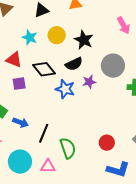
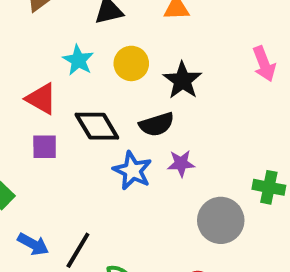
gray circle: (113, 66) -> (221, 220), moved
blue arrow: (21, 123) -> (33, 244), moved

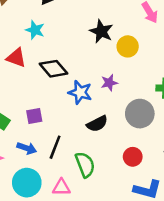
yellow circle: (131, 63) -> (128, 46), moved
black semicircle: (157, 124) -> (97, 124), moved
purple square: (45, 147) -> (34, 116), moved

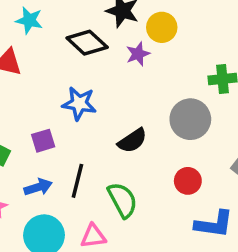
black diamond: (53, 69) -> (87, 43), moved
purple star: (109, 83) -> (138, 54), moved
blue star: (80, 92) -> (79, 103), moved
blue arrow: (27, 148) -> (38, 187), turned -30

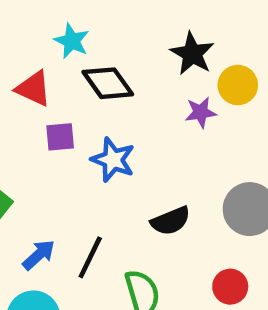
black diamond: (87, 43) -> (108, 83), moved
purple square: (43, 141) -> (60, 137), moved
blue arrow: (38, 187) -> (39, 255), turned -36

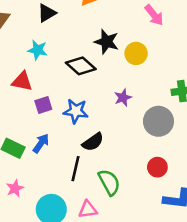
black diamond: (108, 83) -> (81, 66), moved
purple star: (201, 112) -> (123, 98), moved
black semicircle: (171, 221) -> (93, 142), moved
blue arrow: (39, 255) -> (41, 143), moved

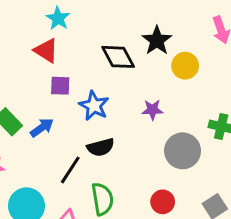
cyan star: (38, 50) -> (58, 18), moved

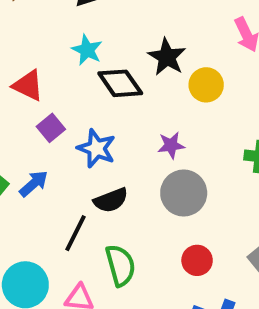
cyan star: (58, 18) -> (87, 50), moved
purple square: (60, 86) -> (51, 128), turned -35
gray circle: (183, 151) -> (184, 193), moved

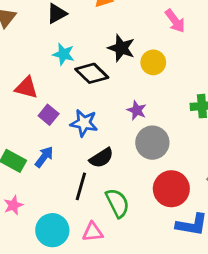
purple star: (171, 145) -> (137, 110), turned -30
red circle: (197, 260) -> (171, 189), size x1.6

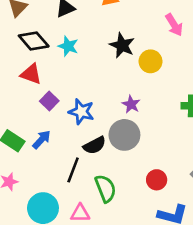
black diamond: (92, 73) -> (34, 41), moved
gray circle: (152, 143) -> (124, 135), moved
red circle: (171, 189) -> (157, 180), size x0.6

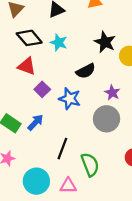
black semicircle: (95, 145) -> (86, 71), moved

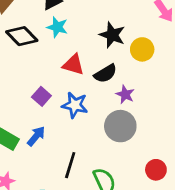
cyan star: (59, 43) -> (57, 27), moved
red triangle: (27, 66) -> (73, 65), moved
black semicircle: (86, 71) -> (105, 74), moved

